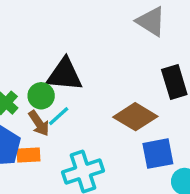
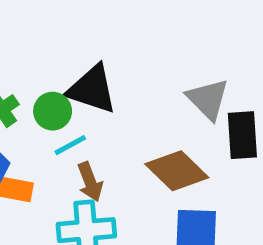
gray triangle: (151, 21) -> (208, 99), moved
brown arrow: (39, 123) -> (90, 182), moved

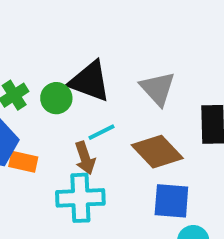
gray triangle: (208, 99) -> (158, 89), moved
cyan line: (70, 145) -> (102, 132), moved

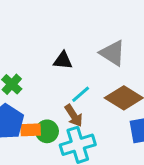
black triangle: (90, 81) -> (63, 60), size x0.6
green circle: (56, 98) -> (47, 131), moved

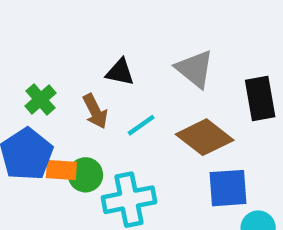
brown arrow: (74, 116) -> (95, 111), moved

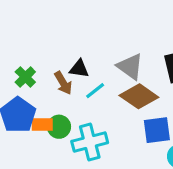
gray triangle: (195, 69) -> (130, 67), moved
black triangle: (120, 72) -> (79, 69), moved

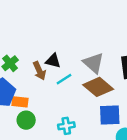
green circle: (59, 127) -> (26, 120), moved
cyan cross: (90, 142) -> (66, 126), moved, size x0.6

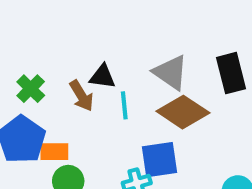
cyan line: (64, 79) -> (124, 105), turned -56
blue square: (110, 115) -> (160, 160), moved

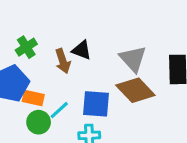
cyan line: (124, 105) -> (59, 110), moved, turned 40
blue square: (160, 160) -> (96, 104), moved

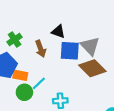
black triangle: (82, 50) -> (58, 32), moved
blue square: (96, 104) -> (70, 51), moved

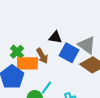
blue square: (70, 51) -> (69, 53), turned 36
orange rectangle: (20, 75) -> (27, 63), moved, size x1.5

